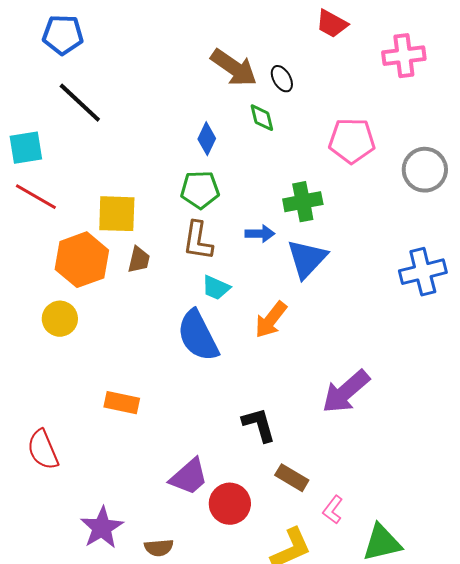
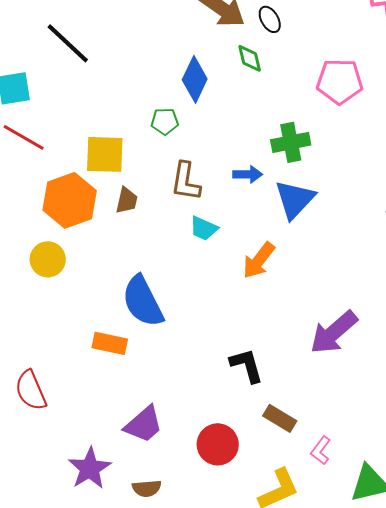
blue diamond: (207, 139) -> (195, 79), size x1.4
green pentagon: (200, 190) -> (165, 121), moved, size x0.7
blue semicircle: (198, 336) -> (143, 301), moved
purple trapezoid: (189, 477) -> (144, 424), moved

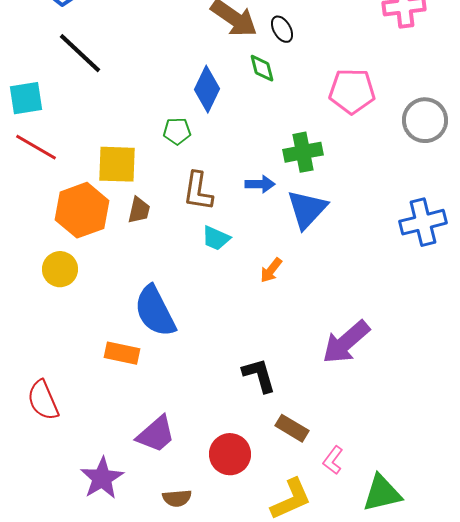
orange arrow: (259, 260) -> (271, 270), size x0.7
brown semicircle: (147, 488) -> (177, 498), moved

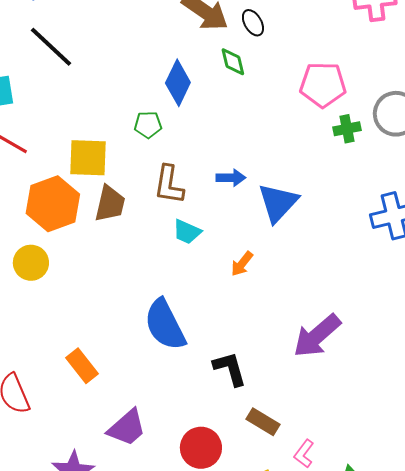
green cross: (303, 152) -> (347, 129), moved, size x0.7
brown trapezoid: (139, 210) -> (110, 204), size x1.4
blue semicircle: (155, 311) -> (165, 325), moved
orange rectangle: (122, 353) -> (82, 366), moved, turned 40

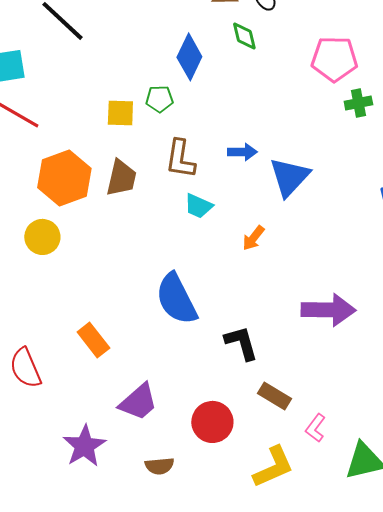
yellow square: (88, 158) -> (120, 113), moved, size x0.7
purple arrow: (317, 336) -> (328, 310), turned -138

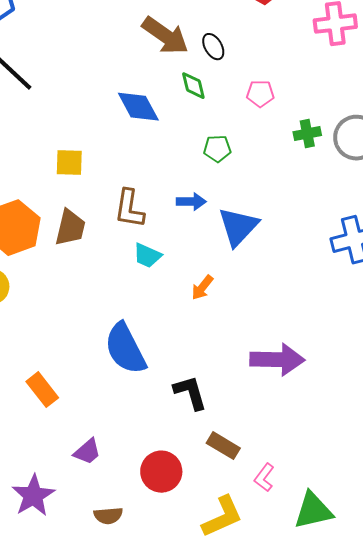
blue diamond: (189, 57) -> (138, 107), turned -54
pink pentagon: (334, 59) -> (260, 94), moved, size x0.6
green pentagon: (159, 99) -> (217, 149), moved
green cross: (358, 103) -> (307, 134), moved
purple trapezoid: (138, 402) -> (87, 452), size x0.7

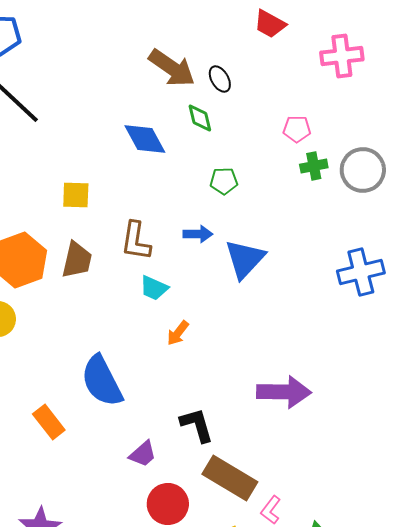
pink pentagon: (260, 94) -> (297, 129), moved
orange arrow: (202, 288) -> (178, 333), moved
blue semicircle: (125, 349) -> (102, 381), moved
brown rectangle: (223, 446) -> (230, 478), size x1.6
purple trapezoid: (87, 452) -> (143, 454), moved

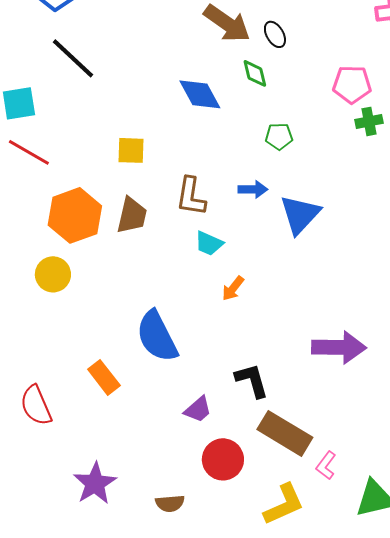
pink pentagon: (297, 129) -> (352, 84), size x1.4

